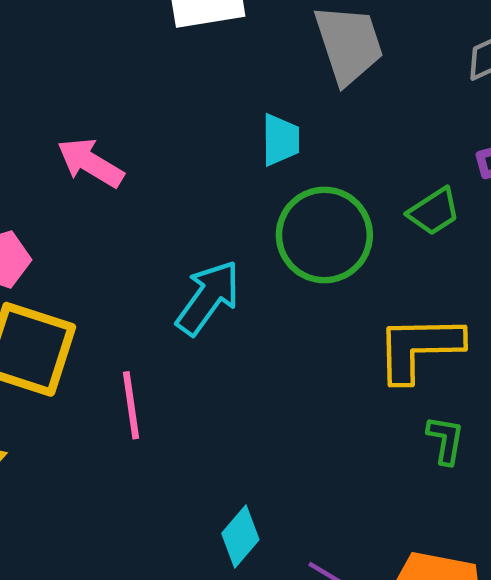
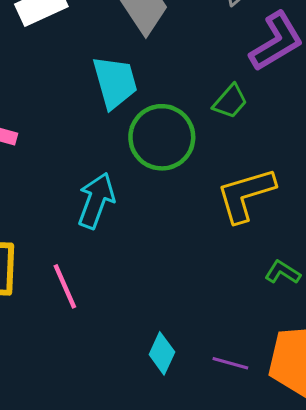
cyan trapezoid: (280, 140) -> (115, 82), size x1.5
green L-shape: (446, 440) -> (283, 272), moved, turned -52

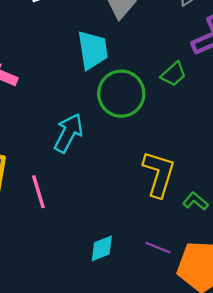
yellow L-shape: (246, 195) -> (159, 174), moved, turned 117
cyan diamond: (162, 353) -> (102, 248), turned 36
purple line: (230, 363) -> (158, 248), moved

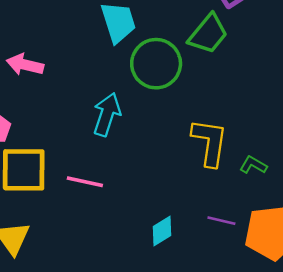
green trapezoid: (174, 74) -> (208, 34), size x1.5
pink line: (38, 192) -> (85, 182), turned -52

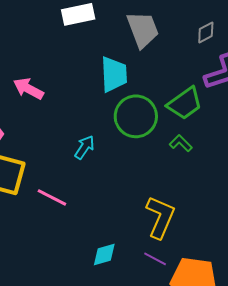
cyan arrow: (107, 114) -> (85, 147), size x0.7
yellow L-shape: (210, 142) -> (160, 217), moved
green L-shape: (253, 165) -> (181, 143), moved

